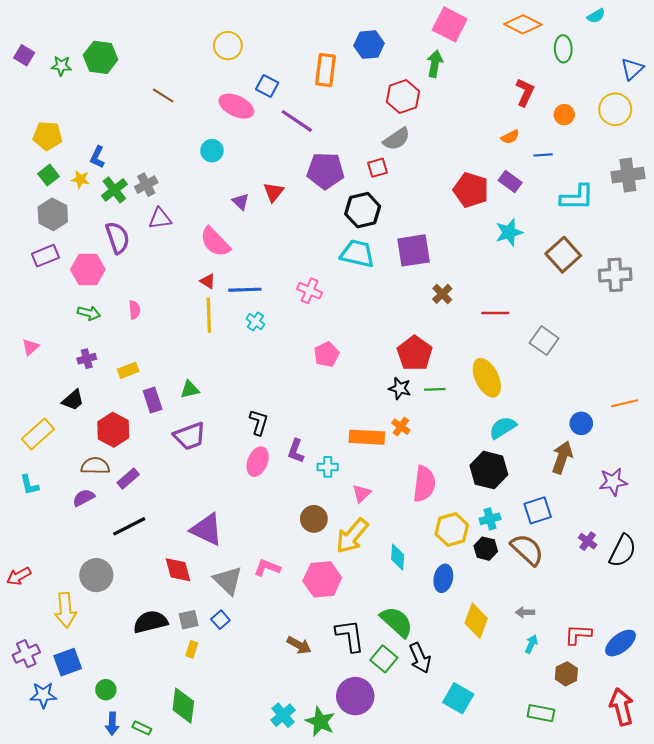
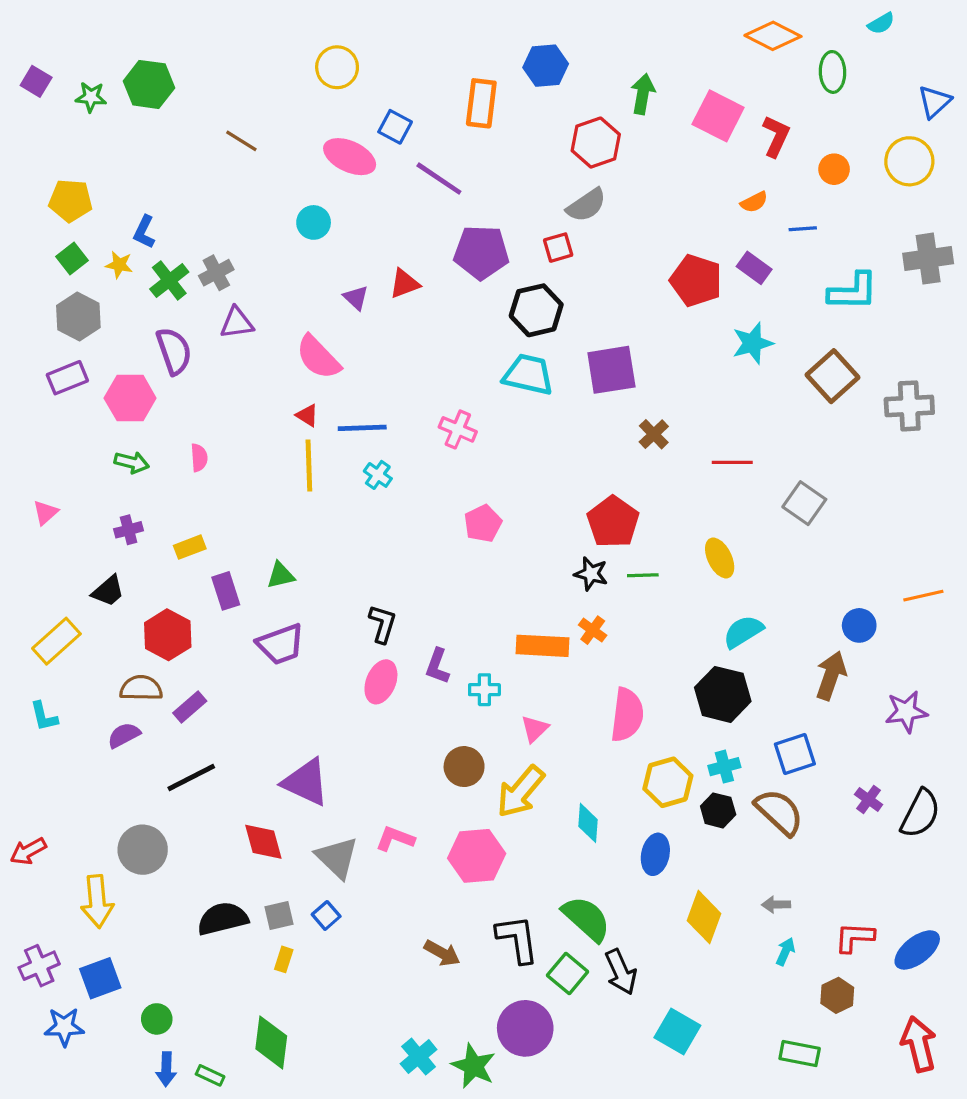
pink square: (450, 24) -> (718, 116), moved
red triangle: (274, 192) -> (404, 284), turned 30
yellow ellipse: (487, 378) -> (720, 558), size x0.7

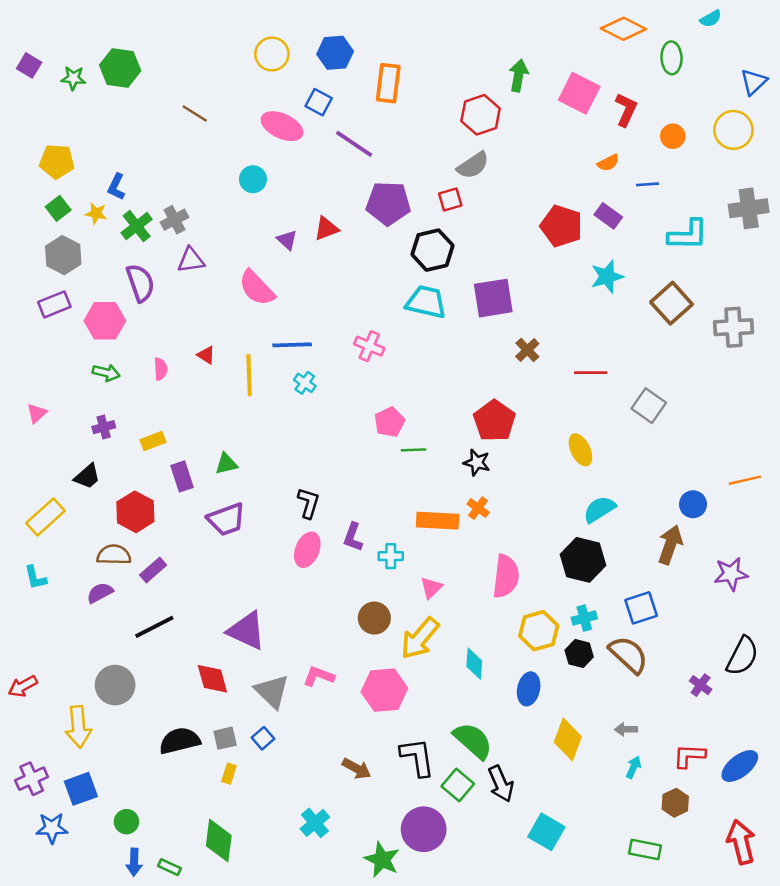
blue hexagon: (546, 66) -> (335, 53), moved
red triangle: (307, 415) -> (206, 355), moved
green line: (643, 575) -> (414, 450), moved
purple cross: (869, 799) -> (701, 685), moved
cyan cross: (419, 1057) -> (315, 823), moved

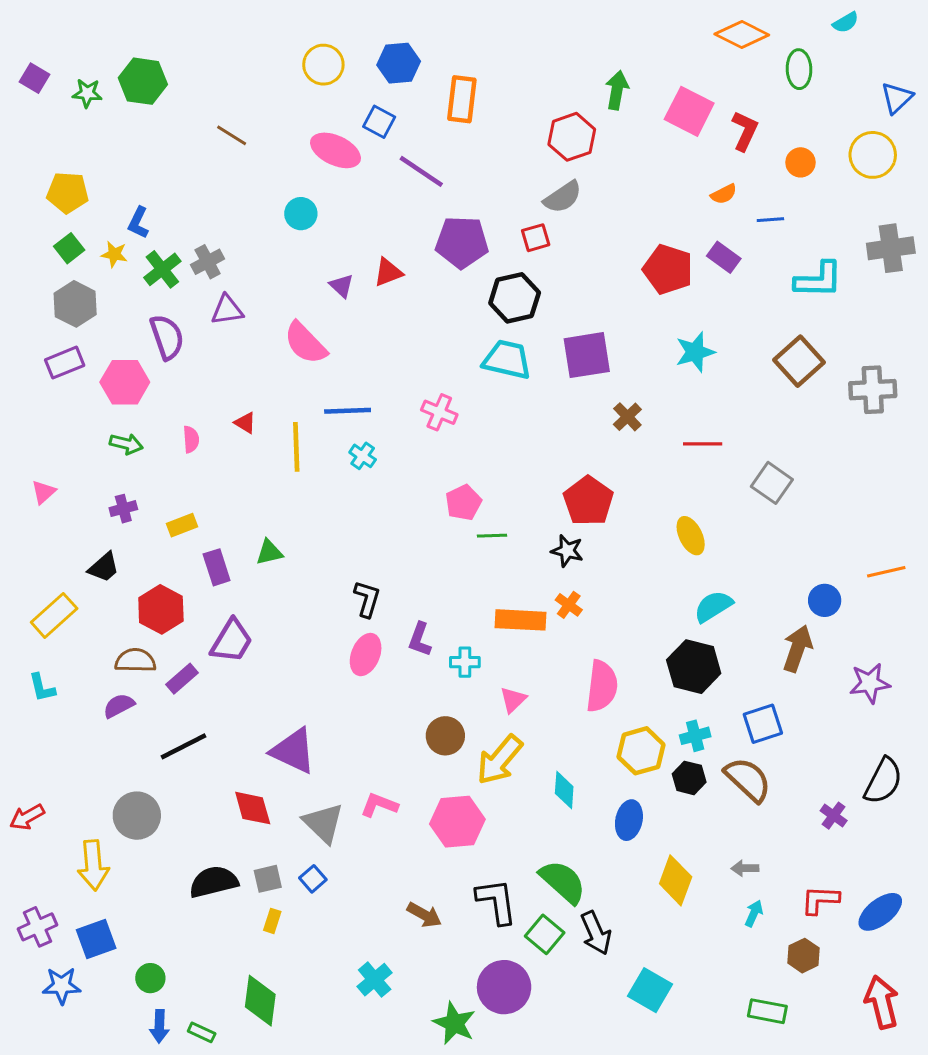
cyan star: (607, 277) -> (695, 352), moved
purple trapezoid: (226, 519) -> (232, 641), moved, turned -39

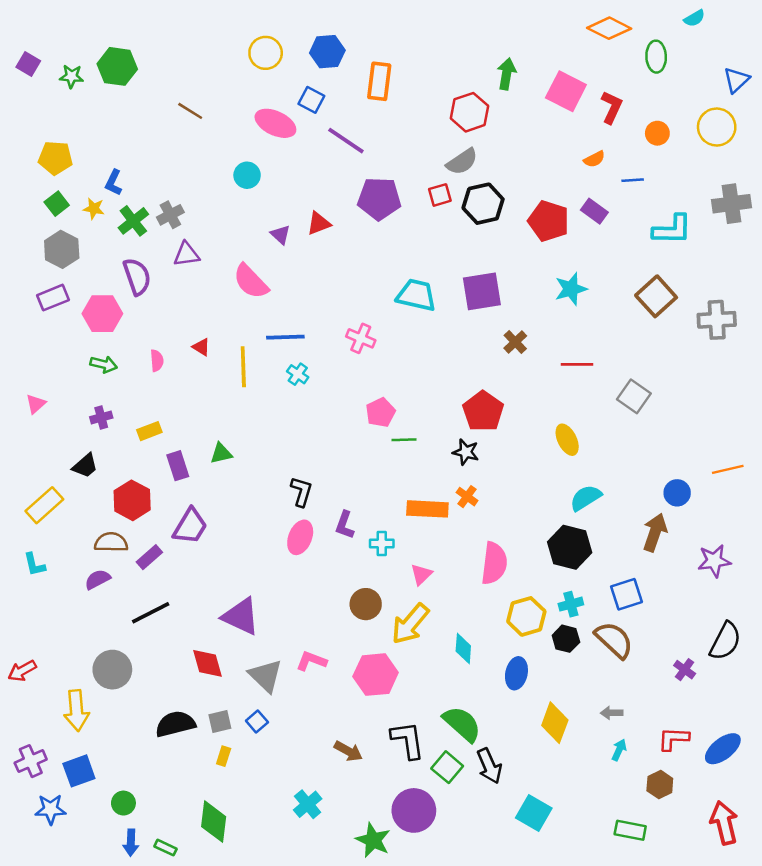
black hexagon: (515, 298) -> (483, 204), moved

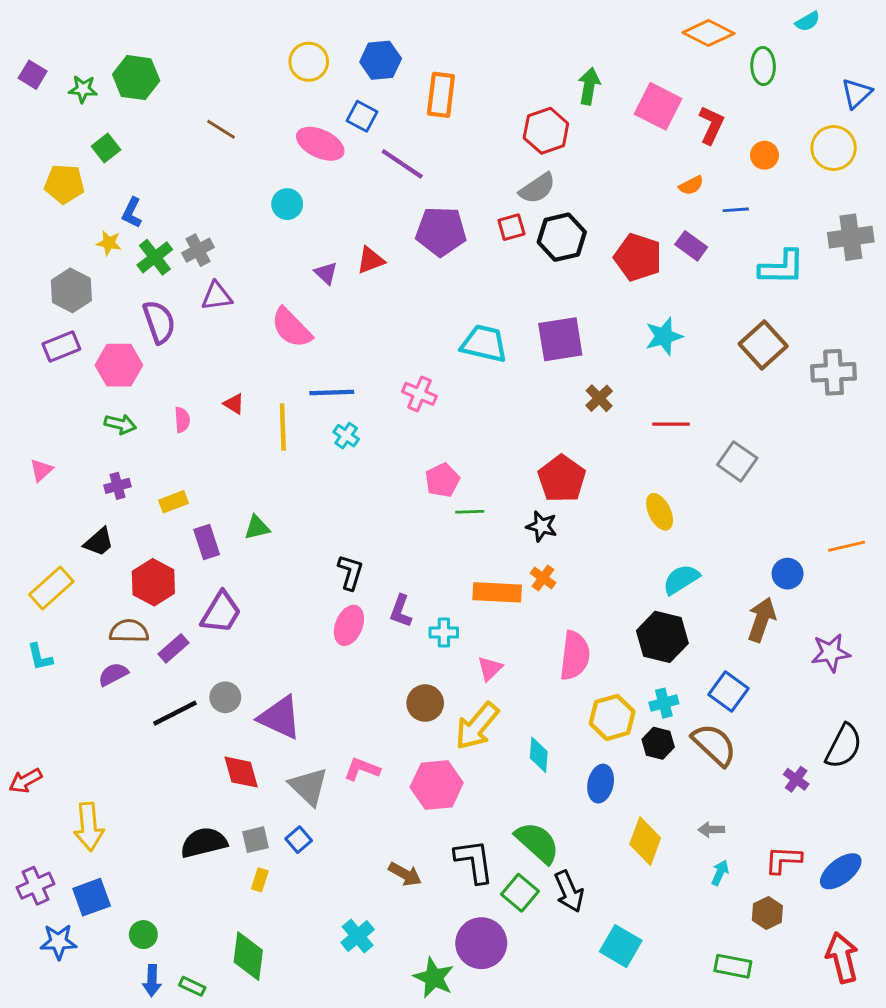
green square: (57, 204) -> (106, 148), moved
blue square: (626, 594) -> (729, 692), turned -36
gray circle: (112, 670) -> (225, 697), moved, size x0.7

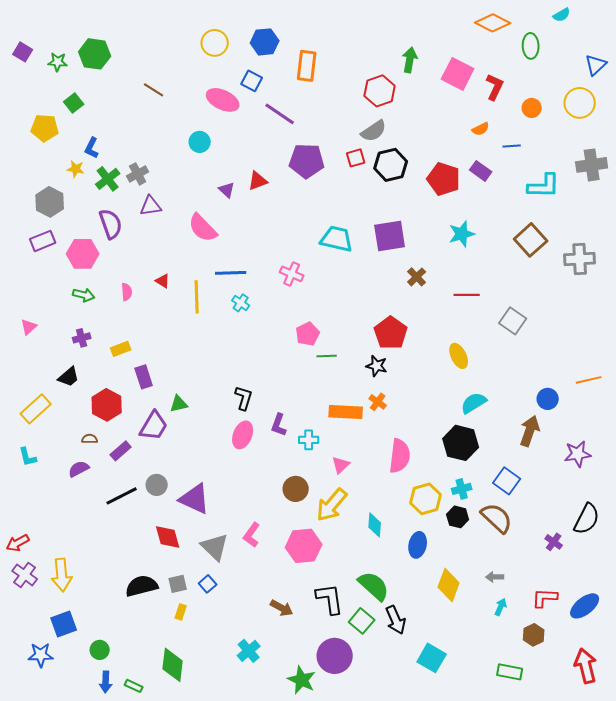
green triangle: (257, 528) -> (179, 404), moved
brown semicircle: (129, 631) -> (90, 439), size x0.6
pink L-shape: (362, 769) -> (252, 535), turned -75
purple cross: (35, 886) -> (25, 575), moved, turned -30

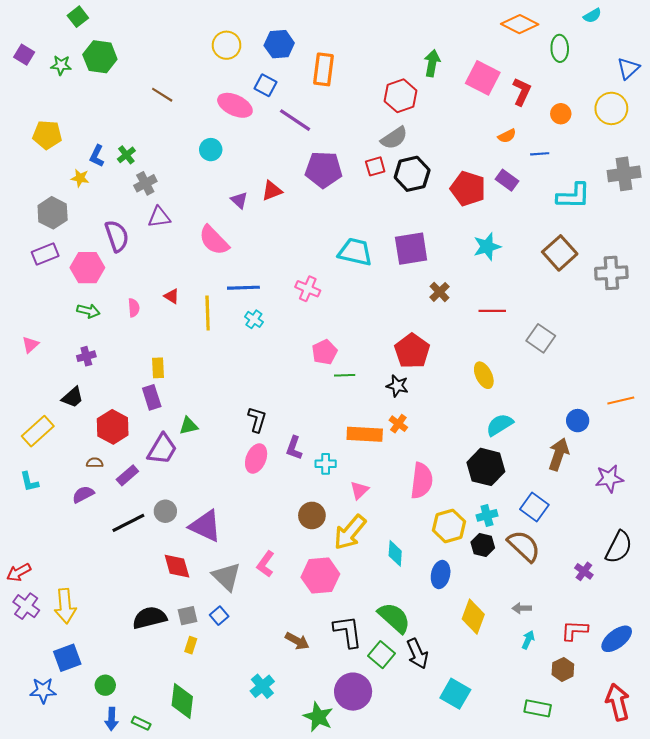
green square: (74, 103) -> (78, 17), moved
green cross: (108, 179) -> (126, 155), moved, size x0.7
yellow rectangle: (121, 349) -> (158, 368), moved, turned -72

